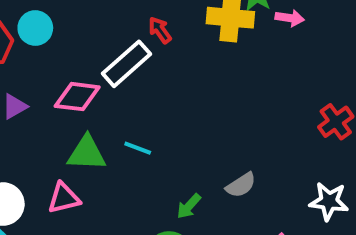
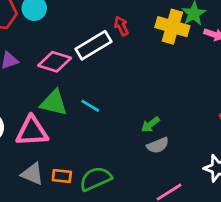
pink triangle: (64, 198) -> (32, 131), size x1.4
green arrow: (189, 206) -> (150, 125), moved

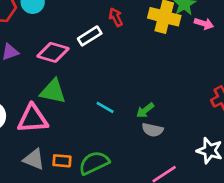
white rectangle: (93, 45) -> (90, 36), size x0.7
cyan line: (90, 106) -> (105, 107), moved
gray semicircle: (158, 145) -> (153, 130), turned 35

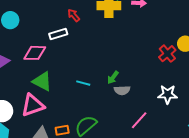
white rectangle: (90, 36) -> (58, 34), turned 30
green triangle: (53, 91) -> (42, 81), turned 30

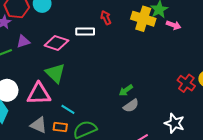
red cross: (167, 54) -> (186, 83), turned -30
cyan line: (83, 83) -> (68, 109), moved
gray semicircle: (122, 90) -> (131, 106), turned -49

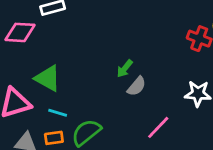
green triangle: (55, 73) -> (48, 78), moved

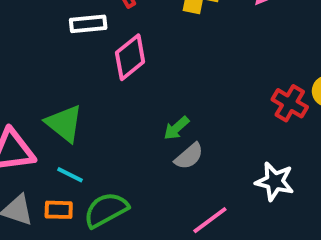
pink diamond: (20, 32) -> (130, 57), moved, turned -52

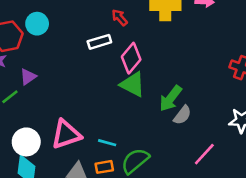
green triangle: (64, 123) -> (133, 84), moved
green arrow: (176, 128) -> (171, 98), size x1.5

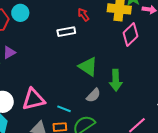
pink diamond: (131, 58) -> (130, 34), moved
green arrow: (171, 98) -> (116, 80), turned -45
gray semicircle: (182, 115) -> (93, 95), moved

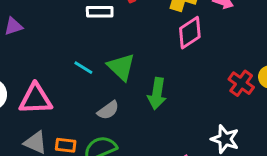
gray semicircle: (93, 95) -> (108, 110), moved
cyan line: (64, 109) -> (83, 68), moved

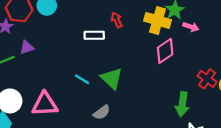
red cross: (241, 83) -> (207, 79), moved
green arrow: (157, 94) -> (182, 104), moved

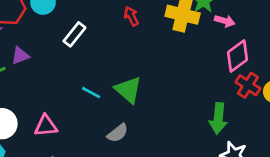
white rectangle: (94, 35) -> (74, 34), moved, turned -48
pink diamond: (165, 51) -> (237, 56), moved
pink triangle: (45, 104) -> (46, 126), size x0.7

